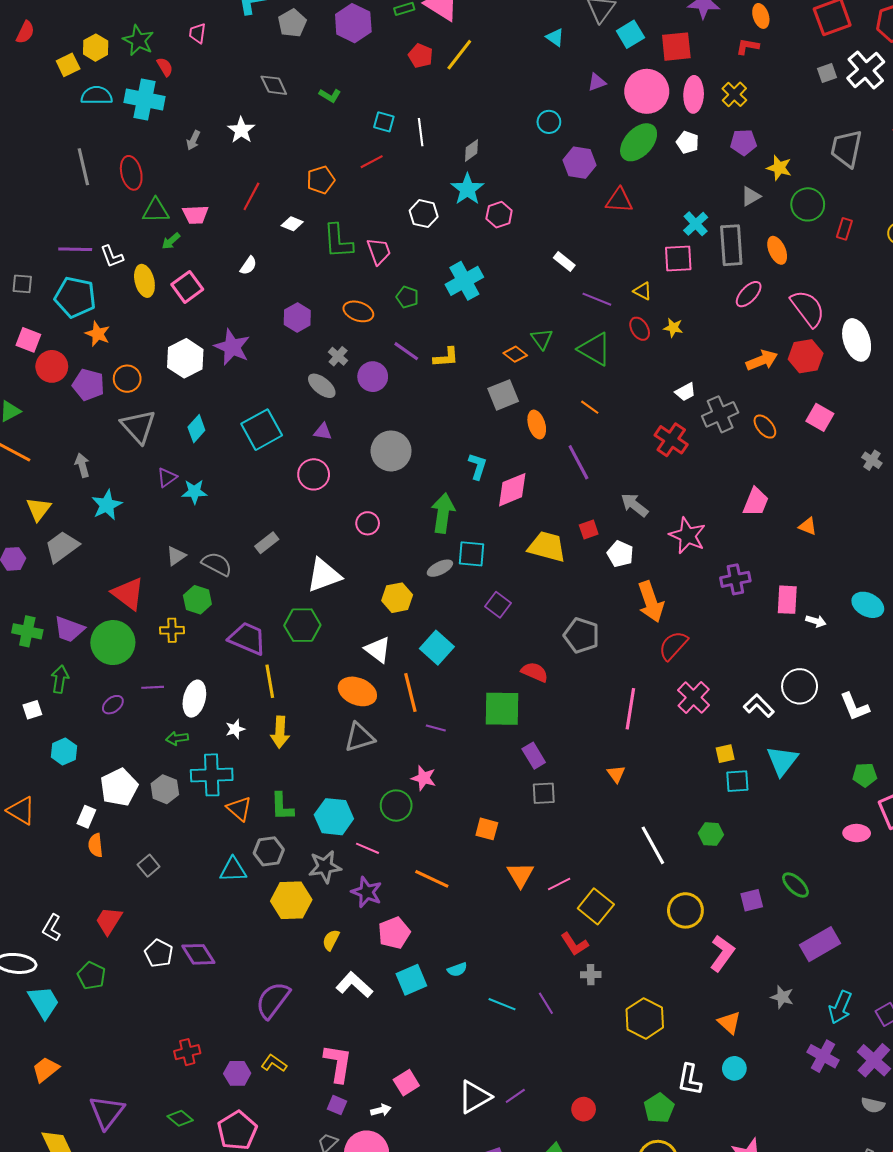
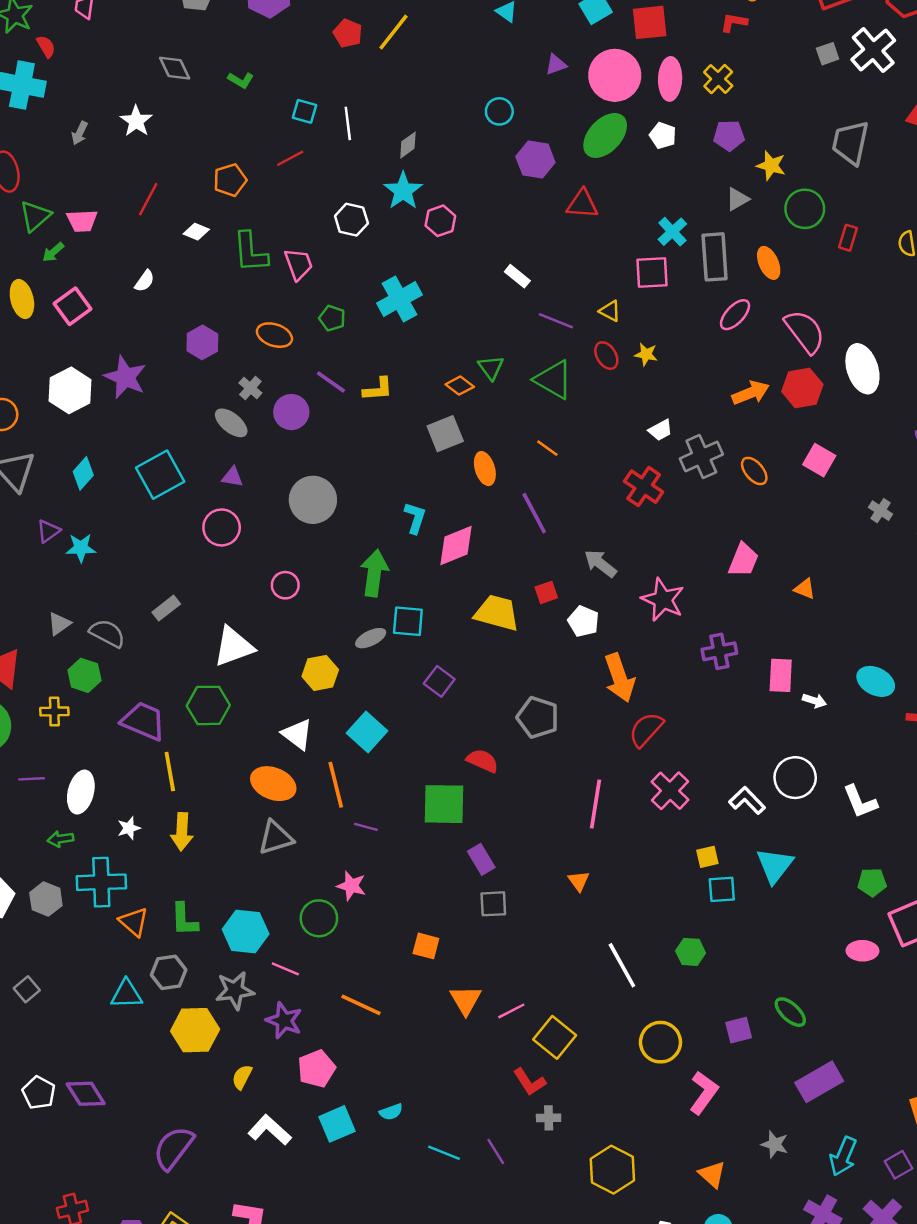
green triangle: (156, 211) -> (35, 216), turned -40

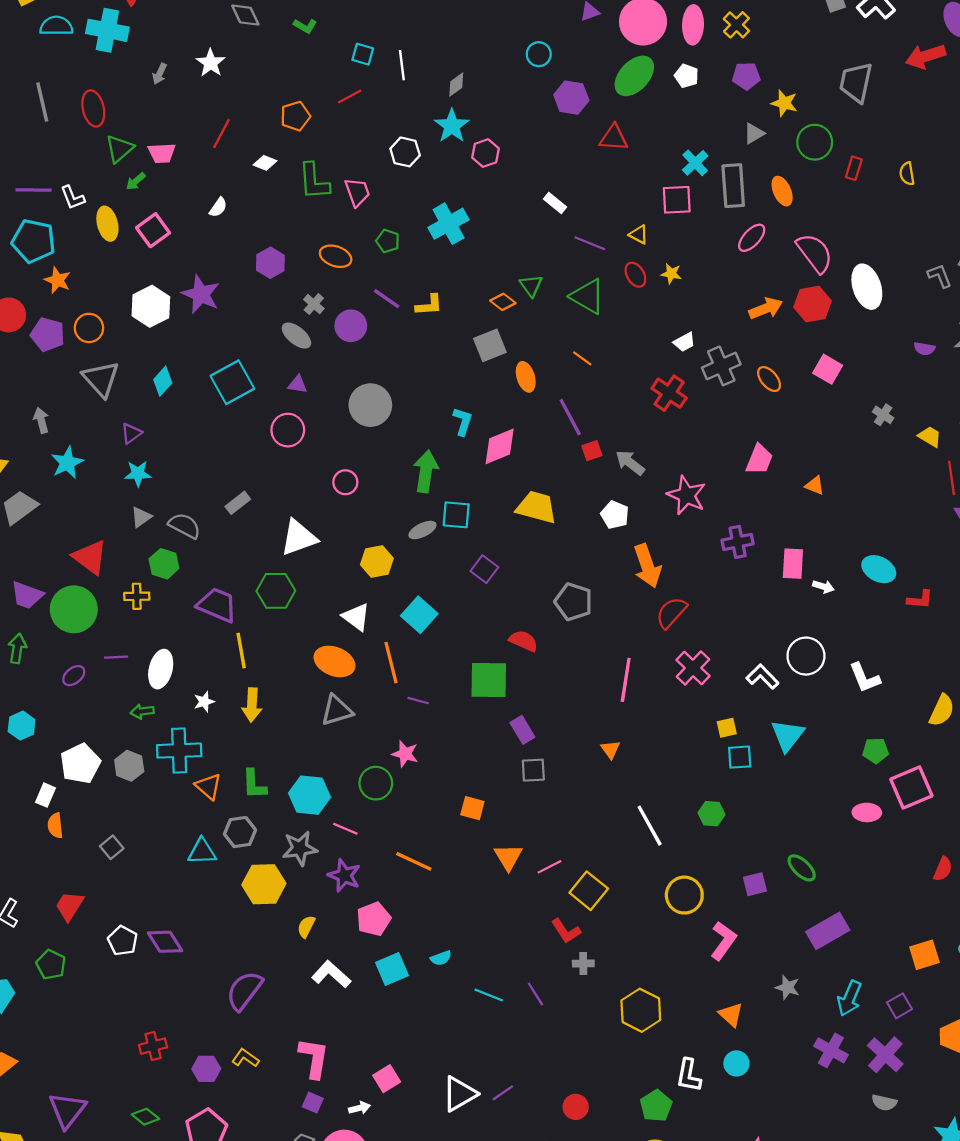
cyan star: (81, 548) -> (138, 474), moved
red square: (546, 592) -> (592, 451), moved

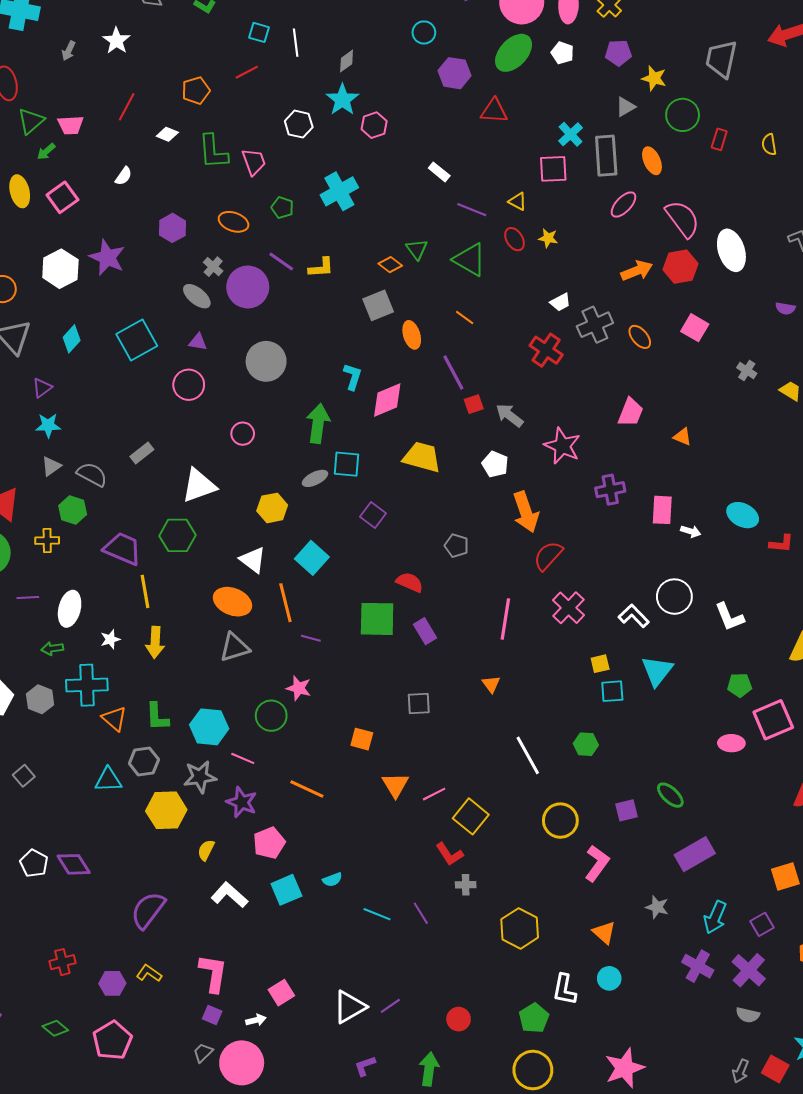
purple circle: (351, 326) -> (248, 287), size x1.4
gray pentagon: (573, 602) -> (456, 546), size x0.7
purple rectangle: (522, 730) -> (425, 631), moved

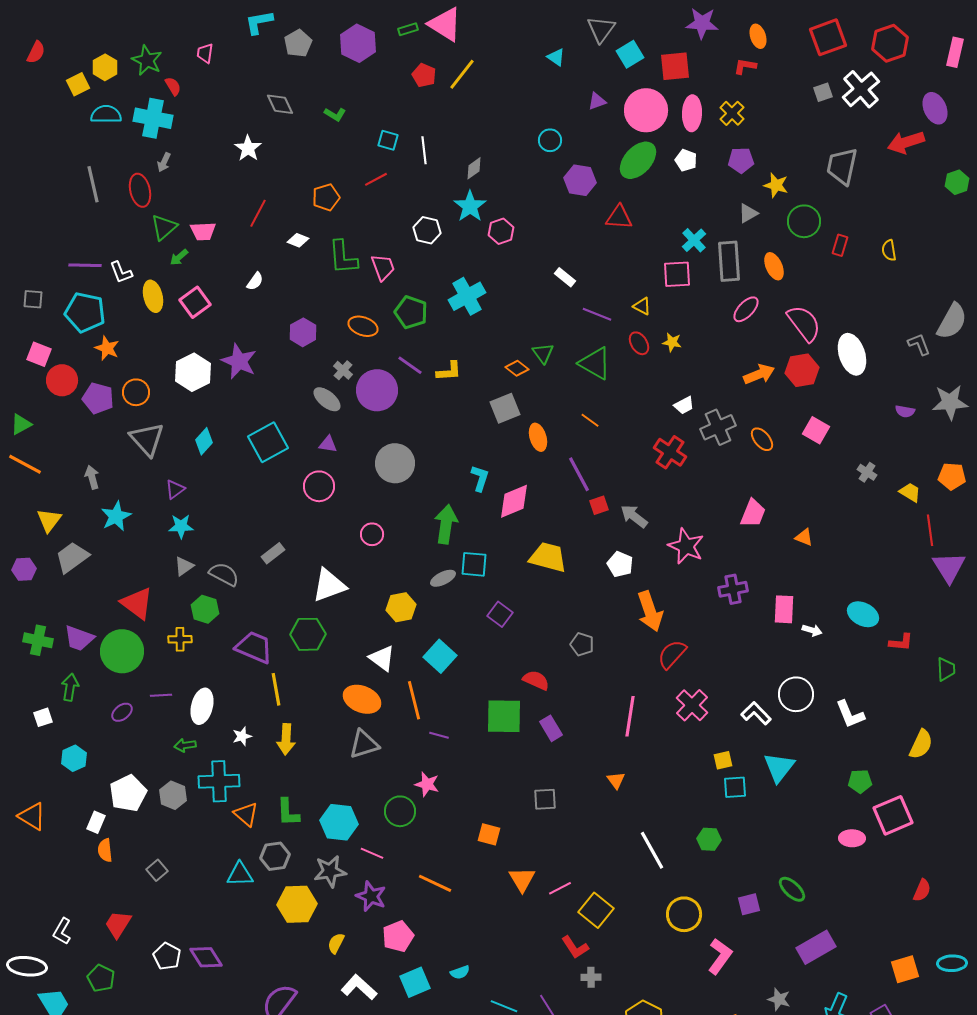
gray arrow: (69, 51) -> (164, 162), moved
green pentagon: (282, 208) -> (411, 312), size x1.5

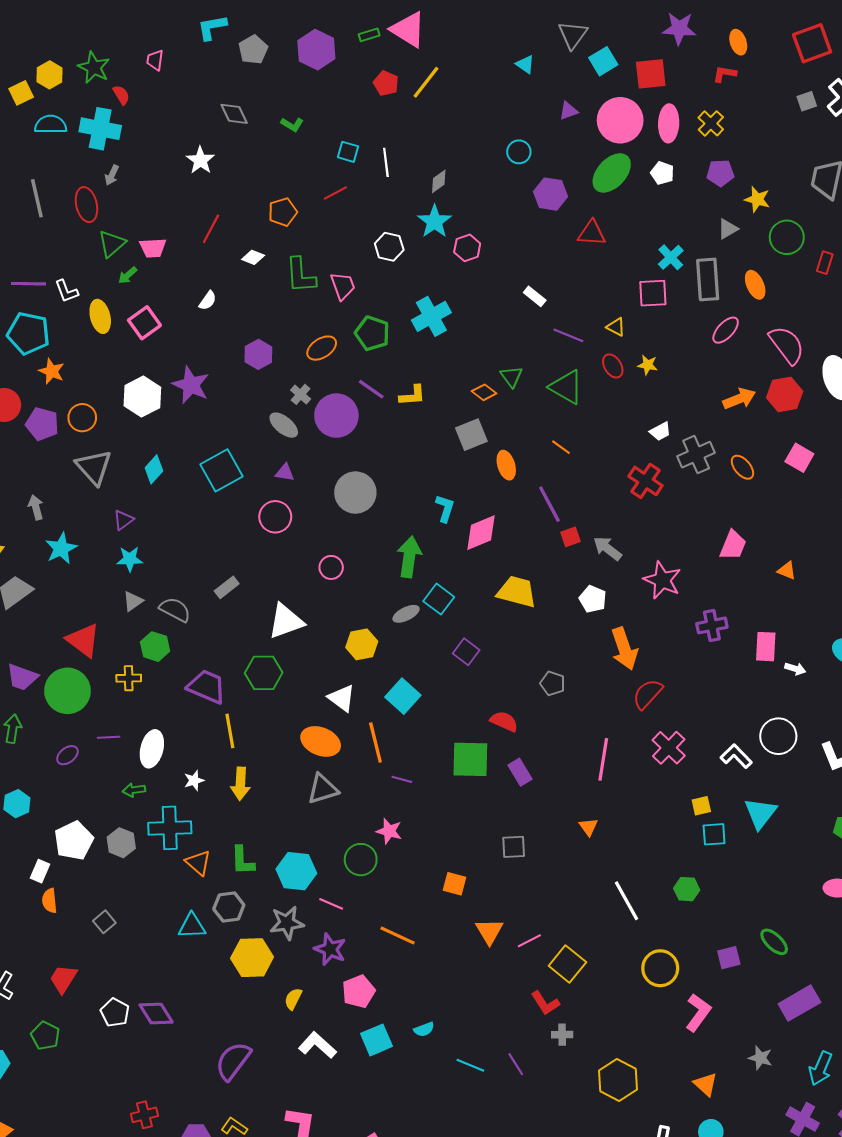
orange ellipse: (363, 326) -> (322, 348), turned -52
cyan square: (474, 564) -> (439, 599), turned 32

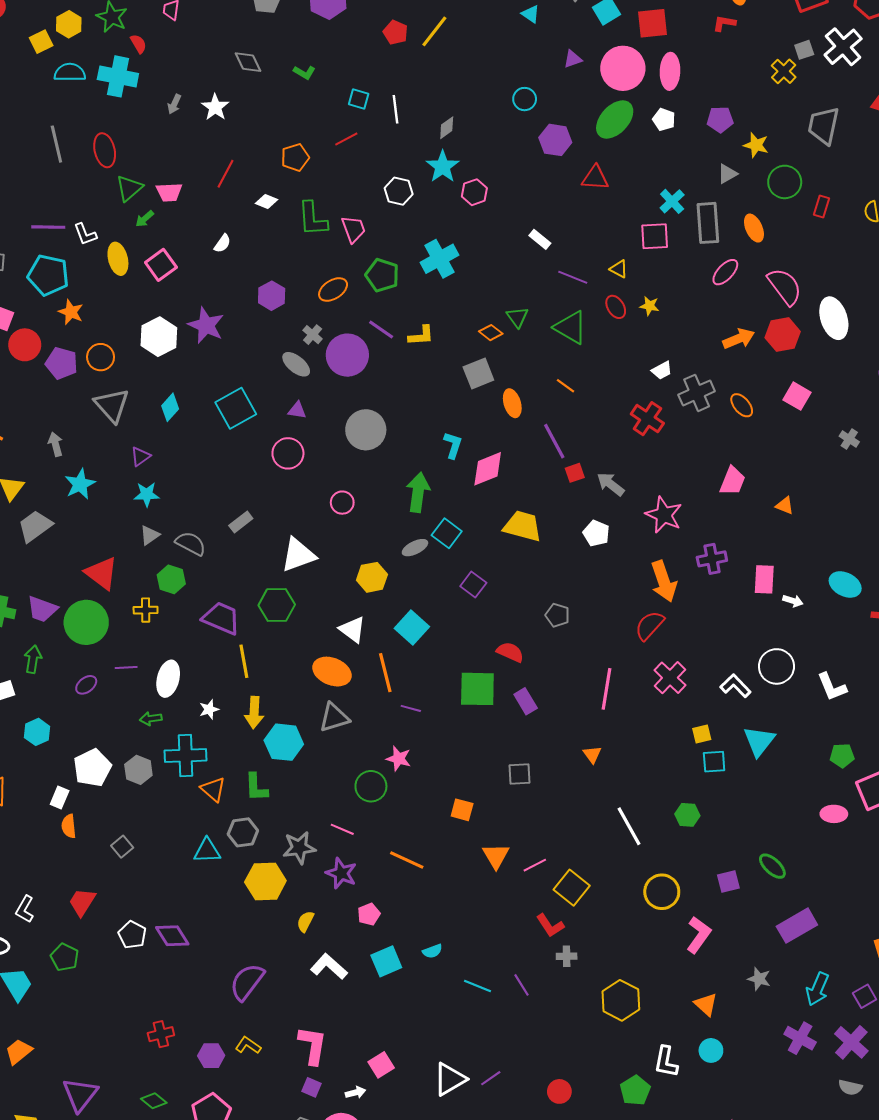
yellow cross: (711, 123) -> (784, 71), moved
gray arrow: (112, 175) -> (174, 104), moved
orange arrow: (624, 649) -> (664, 581), moved
cyan hexagon: (296, 871) -> (284, 742), moved
pink pentagon: (359, 991) -> (369, 914), size x0.7

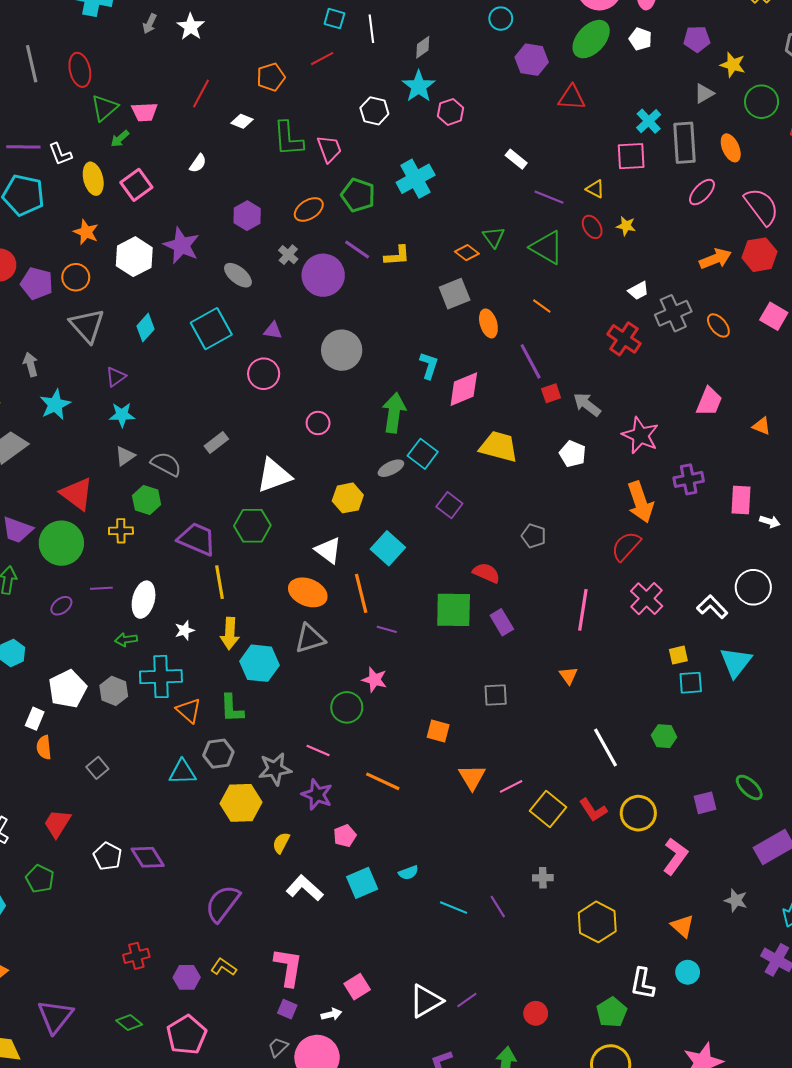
orange star: (71, 312) -> (86, 232), moved
gray ellipse: (296, 364) -> (238, 275), moved
red L-shape: (550, 926) -> (593, 810), moved

